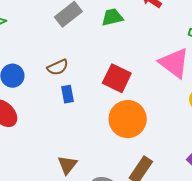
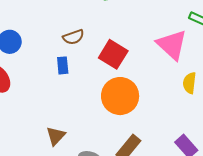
brown semicircle: (58, 67) -> (73, 37), moved

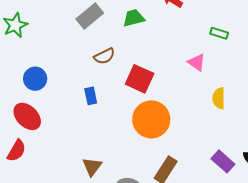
brown semicircle: (73, 37) -> (104, 56), moved
pink triangle: (172, 45) -> (197, 62), size x0.6

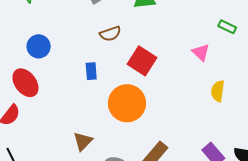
orange circle: (151, 119) -> (127, 103), moved

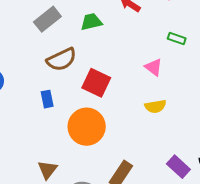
brown semicircle: (110, 34) -> (62, 60), size x1.4
yellow semicircle: (218, 91) -> (155, 106), moved, turned -100

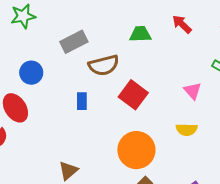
gray rectangle: (47, 19) -> (74, 42), moved
orange circle: (87, 127) -> (136, 150), moved

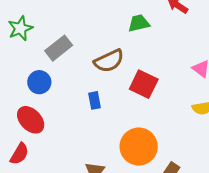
gray rectangle: (74, 42) -> (59, 48), moved
orange circle: (136, 150) -> (139, 147), moved

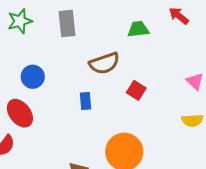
gray rectangle: (59, 48) -> (67, 24), moved, turned -64
red square: (144, 84) -> (136, 90), size x0.7

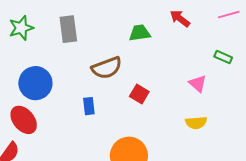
blue circle: (33, 77) -> (35, 83), size x1.4

